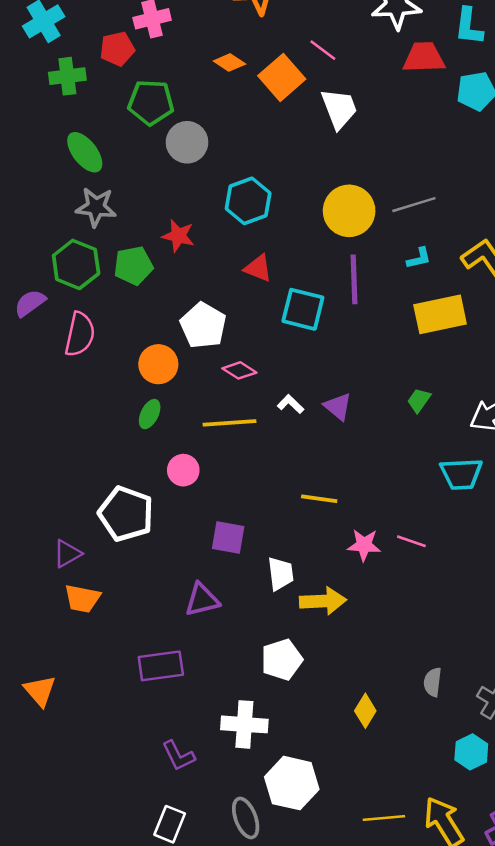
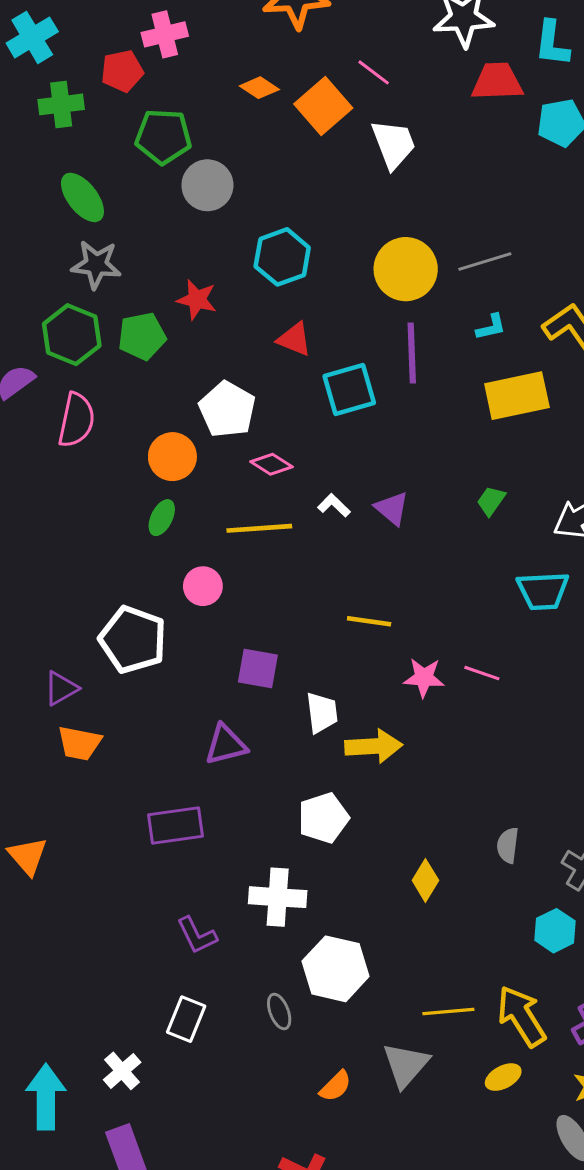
cyan square: (303, 309) -> (349, 390), turned -30
gray ellipse: (246, 818) -> (279, 1011), size x0.7

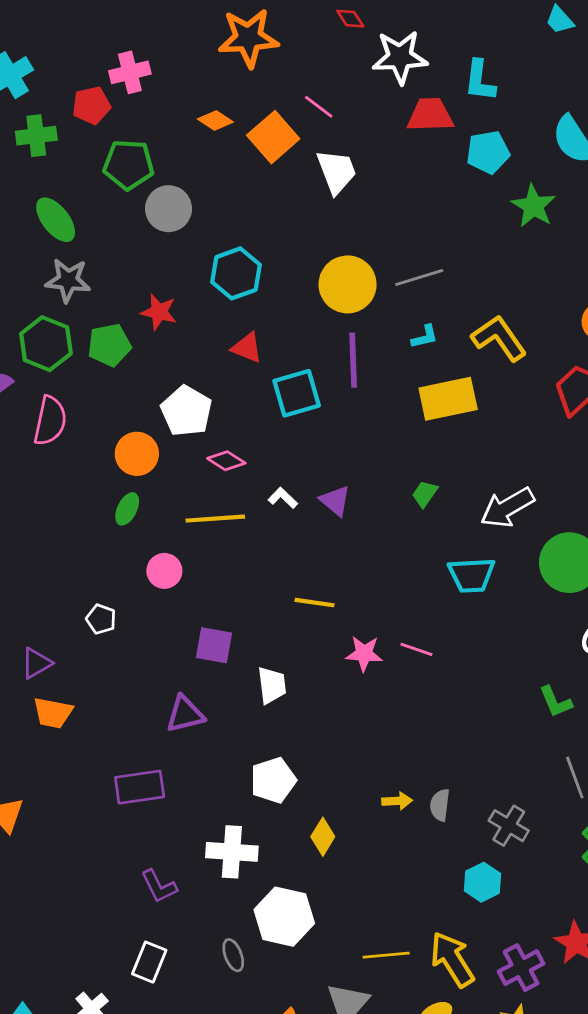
white pentagon: (133, 640) -> (101, 619), size x0.5
yellow arrow: (374, 746) -> (397, 801), moved, size x0.6
yellow diamond: (425, 880) -> (323, 837), moved

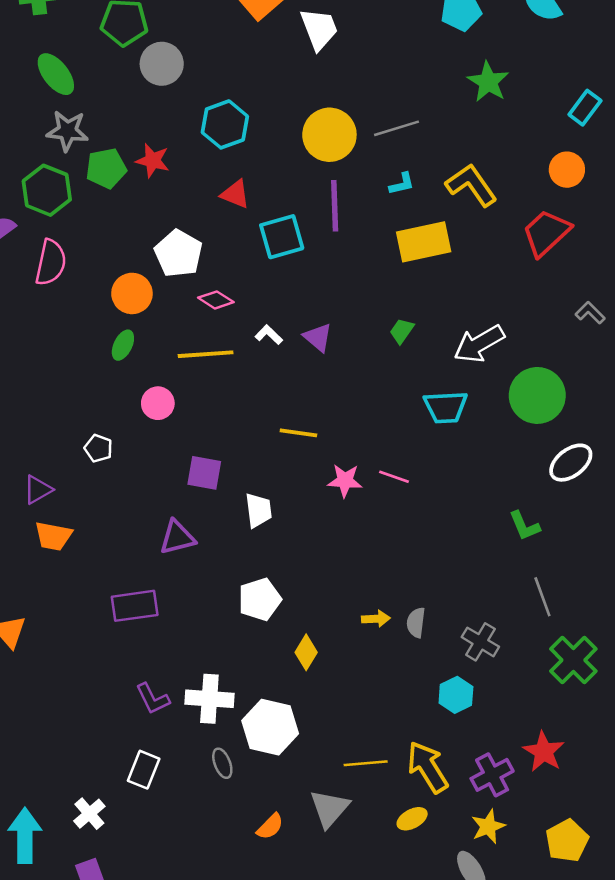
green star: (533, 206) -> (488, 82), moved
green pentagon: (109, 345) -> (106, 168), moved
white cross: (232, 852) -> (209, 699), moved

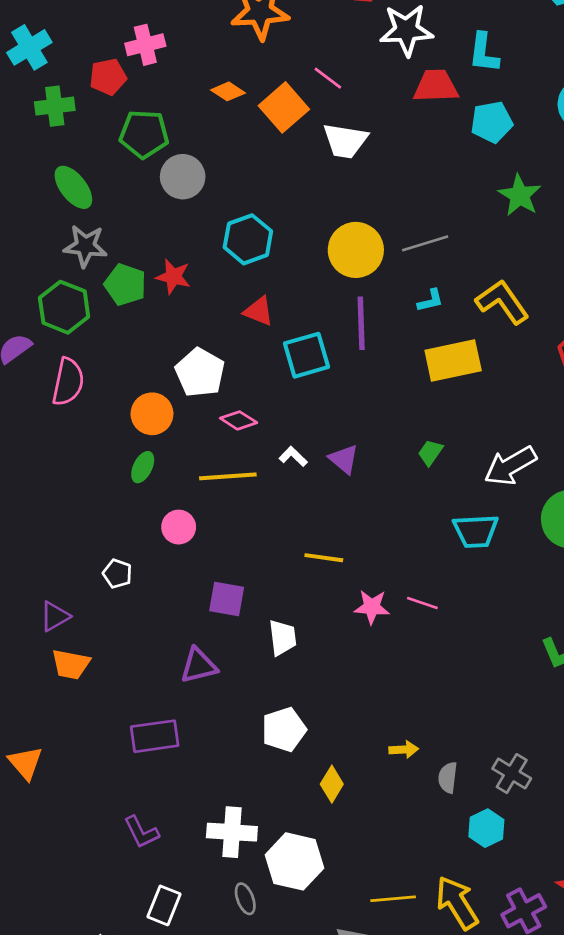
white trapezoid: (319, 29) -> (345, 141), turned 120
green pentagon: (106, 168) -> (125, 285), turned 30
gray semicircle: (416, 623) -> (448, 778), moved
purple L-shape: (153, 699) -> (141, 832), moved

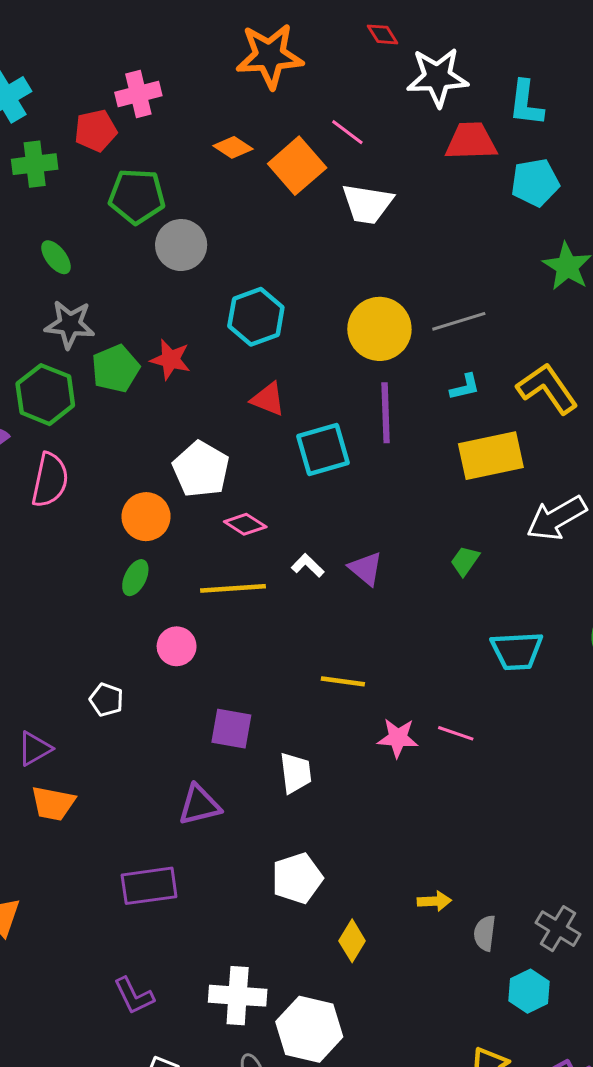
green ellipse: (73, 187) -> (56, 257), size x0.7
green pentagon: (125, 285) -> (116, 369), turned 30
white arrow: (510, 466) -> (556, 518), moved

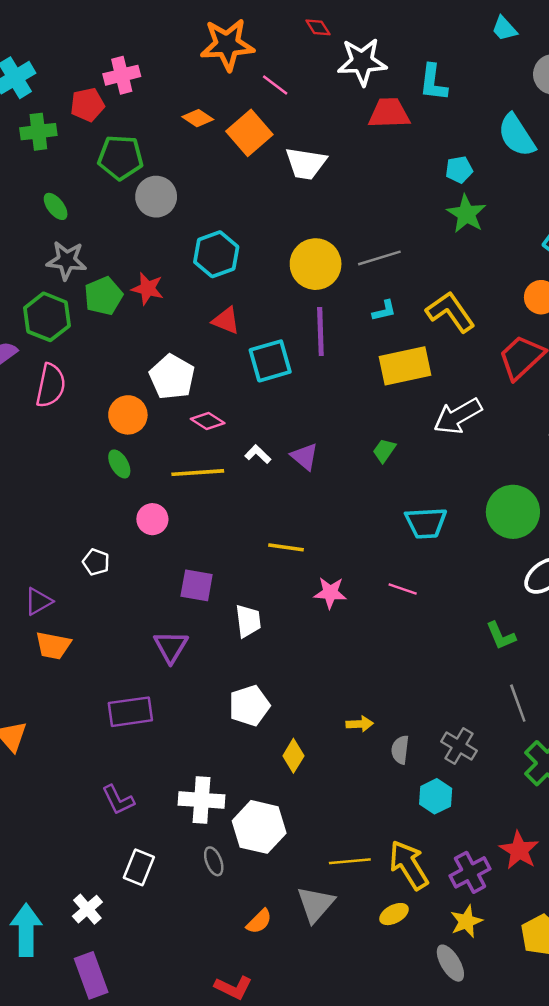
pink line: (347, 132) -> (275, 85), moved
cyan pentagon: (535, 182) -> (459, 170), moved, size x0.7
green ellipse: (135, 578) -> (119, 464), turned -56
pink line: (456, 733) -> (403, 589), moved
purple triangle: (199, 805) -> (171, 647), turned -45

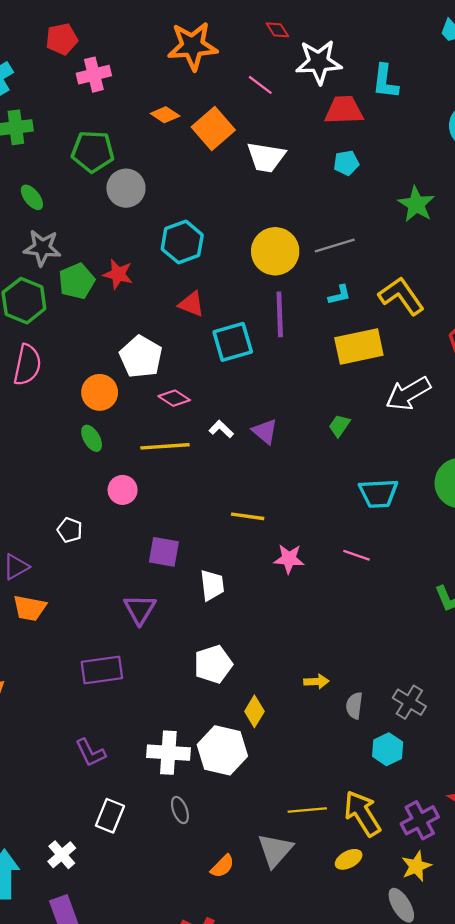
pink line: (275, 85) -> (260, 85), moved
red pentagon: (87, 105) -> (62, 39), moved
cyan pentagon: (459, 170) -> (346, 163), moved
white hexagon: (259, 827) -> (222, 750), moved

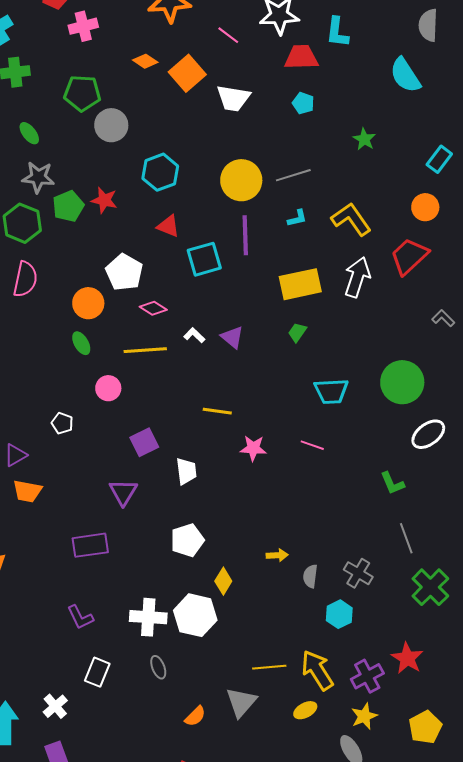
cyan pentagon: (346, 163) -> (303, 103), turned 30
green star: (416, 204) -> (364, 139), size x0.7
yellow rectangle: (359, 346) -> (300, 284), moved
white arrow: (408, 394) -> (357, 277), moved, turned 138
purple square: (164, 552) -> (144, 442), turned -36

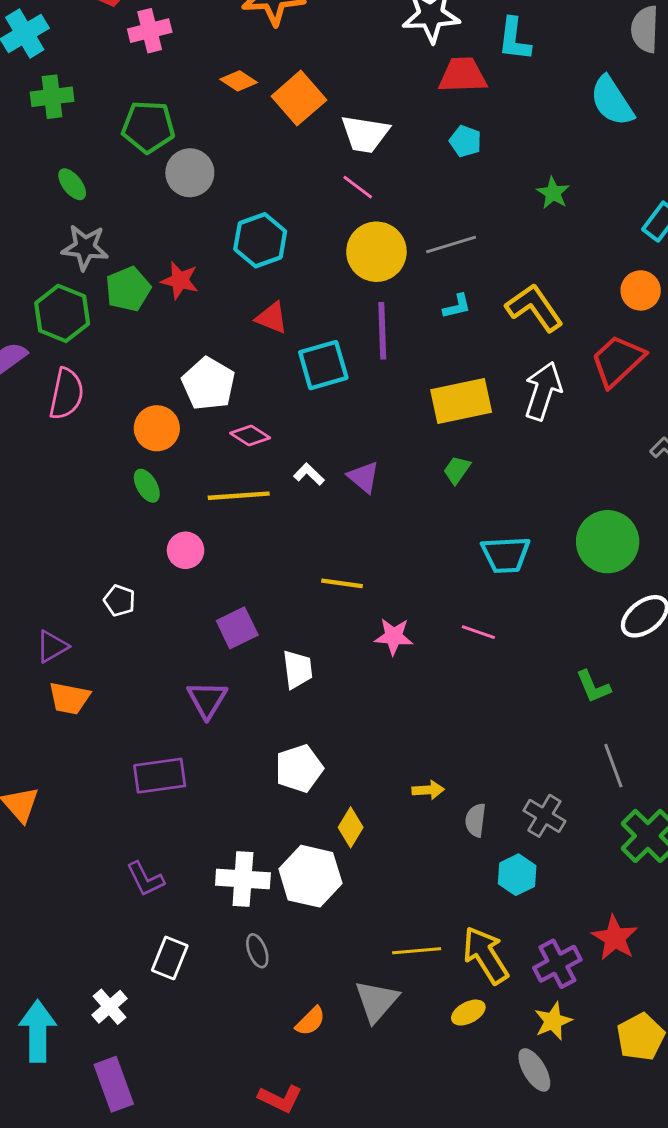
pink line: (228, 35) -> (358, 187), moved

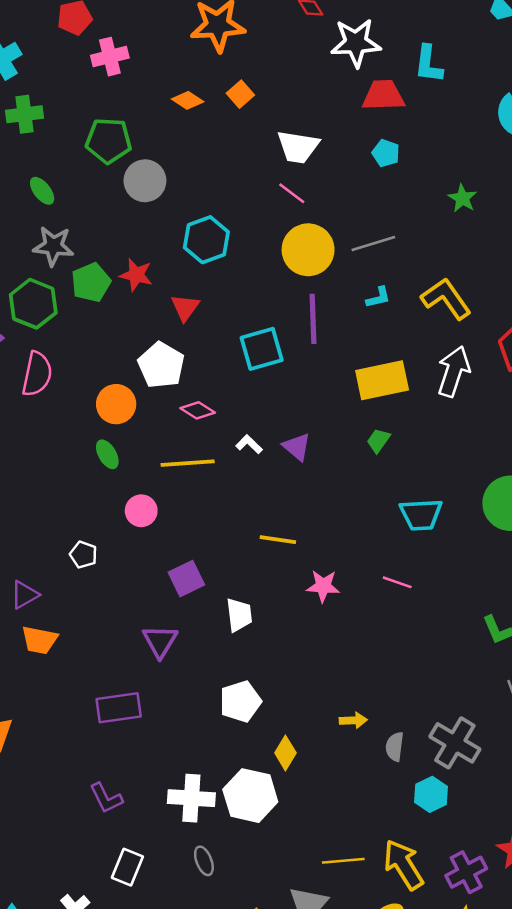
orange square: (299, 98) -> (240, 94), moved, size x0.6
red triangle: (272, 318) -> (185, 307), moved, turned 44
gray cross: (544, 816) -> (455, 743), size x1.4

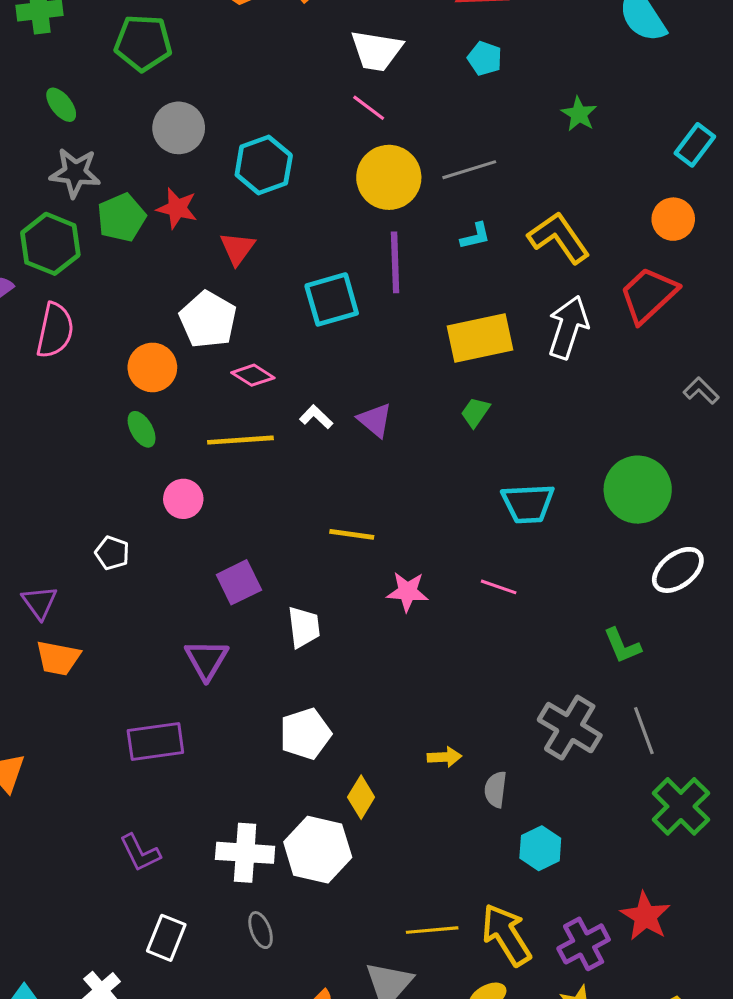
gray circle: (145, 181) -> (179, 128), moved
purple triangle: (24, 595) -> (40, 602), turned -36
gray cross: (455, 743) -> (570, 728), moved

